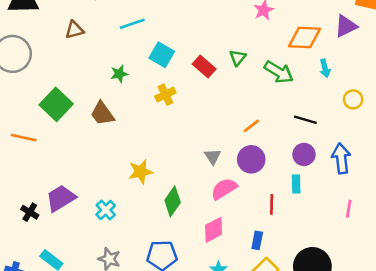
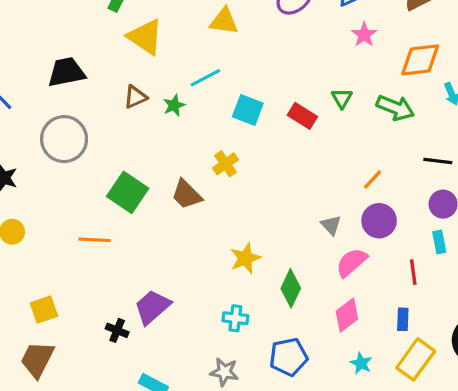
green star: (119, 74) -> (174, 105), moved
yellow cross: (165, 95) -> (226, 164), moved
cyan cross: (106, 210) -> (235, 318), moved, turned -30

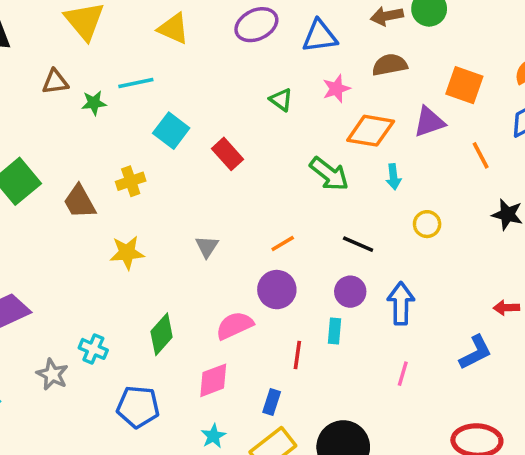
pink star: (364, 35) -> (336, 89), moved
green triangle: (342, 98) -> (281, 100), moved, turned -40
gray triangle: (331, 225) -> (207, 247), moved
yellow star: (245, 258) -> (127, 253), moved
gray star: (224, 372) -> (52, 374), moved

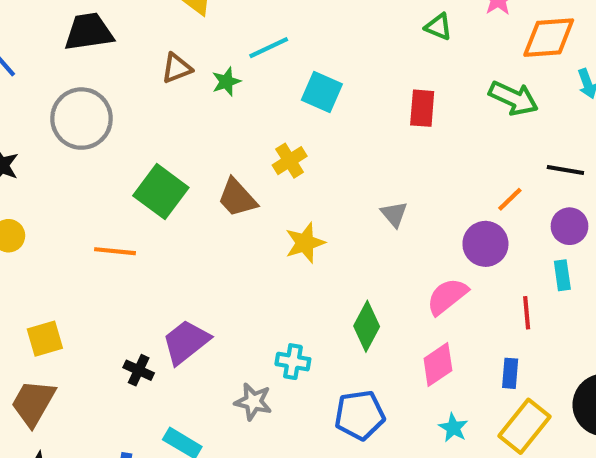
red rectangle: (228, 154) -> (422, 108), moved, turned 60
orange line: (283, 244) -> (510, 199), moved

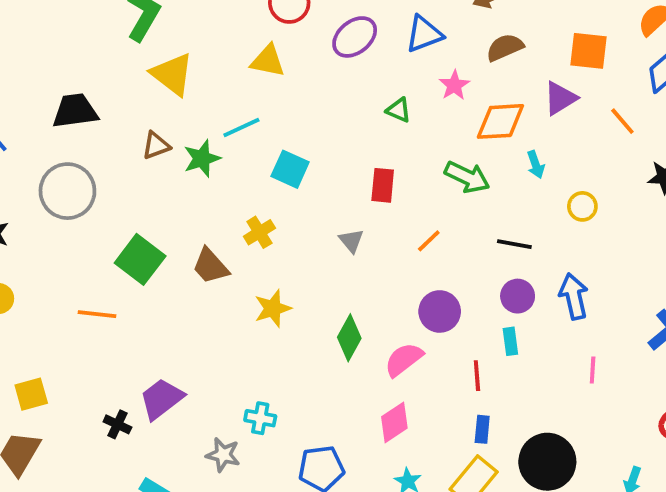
green star: (226, 82) -> (202, 158), size x1.4
orange line: (510, 199) -> (429, 241), moved
gray triangle: (394, 214) -> (351, 241), moved
green diamond: (367, 326) -> (349, 338), moved
blue rectangle: (510, 373) -> (482, 429), moved

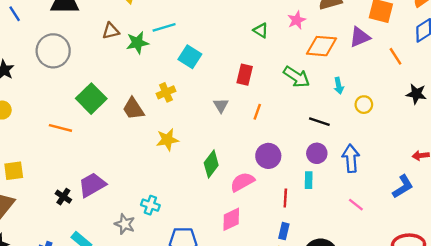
cyan arrow: (536, 165) -> (339, 86), moved
orange line: (429, 241) -> (257, 112), moved, turned -35
pink line: (593, 370) -> (356, 205), turned -63

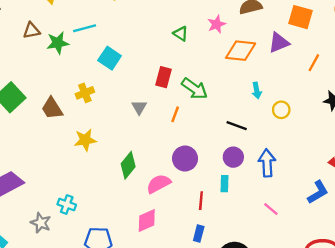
orange line: (395, 56) -> (314, 63), turned 60
green arrow: (297, 77) -> (194, 89), moved

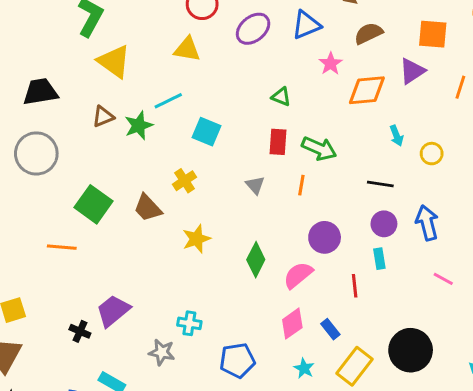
green triangle: (181, 34) -> (281, 97), moved
blue rectangle: (199, 234) -> (330, 329), moved, turned -42

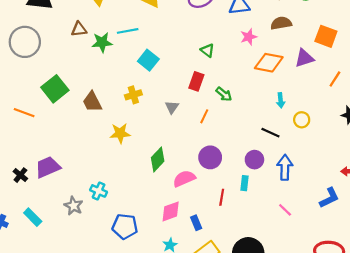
green arrow: (319, 149) -> (224, 94), size x0.7
yellow cross: (184, 181) -> (133, 95), moved
black line: (380, 184) -> (270, 133), moved

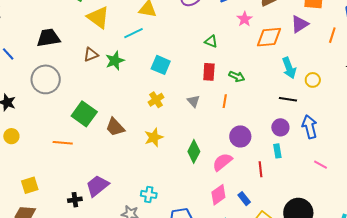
cyan line: (128, 31) -> (133, 33), moved
cyan arrow: (281, 100) -> (289, 68), size x1.5
brown trapezoid: (92, 102) -> (115, 127), moved
black cross: (20, 175) -> (75, 200), turned -32

